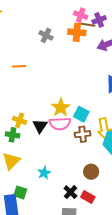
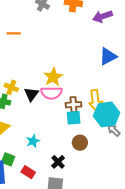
cyan square: (81, 114) -> (74, 118), moved, turned -35
red rectangle: (88, 197) -> (28, 172), moved

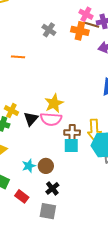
brown circle: (80, 143) -> (46, 166), moved

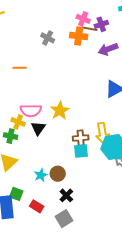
pink semicircle: (51, 119) -> (31, 110), moved
gray square: (48, 211) -> (64, 219), turned -36

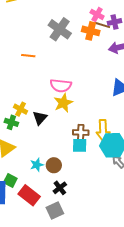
gray cross: (48, 38) -> (60, 29), size x1.6
pink semicircle: (31, 110) -> (61, 86), moved
red rectangle: (37, 206) -> (29, 195), size x1.5

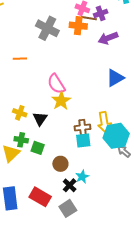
pink semicircle: (61, 86) -> (56, 84), turned 60
green cross: (11, 122) -> (21, 140), moved
cyan star: (37, 165) -> (82, 177), moved
green square: (10, 181) -> (38, 148), moved

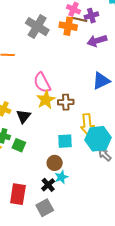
brown cross: (83, 128) -> (66, 102), moved
brown circle: (60, 164) -> (55, 163), moved
red rectangle: (40, 197) -> (18, 194), turned 65

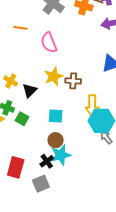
pink semicircle: (42, 83) -> (49, 43), moved
cyan square: (65, 141) -> (56, 116), moved
cyan star: (61, 177) -> (61, 155), size x1.5

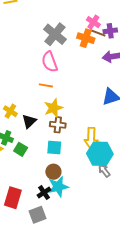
orange line: (20, 28) -> (46, 85), moved
pink semicircle: (49, 43) -> (50, 62), moved
brown cross: (73, 81) -> (58, 125), moved

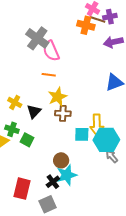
gray cross: (55, 34) -> (37, 38), moved
cyan square: (54, 148) -> (82, 134), moved

